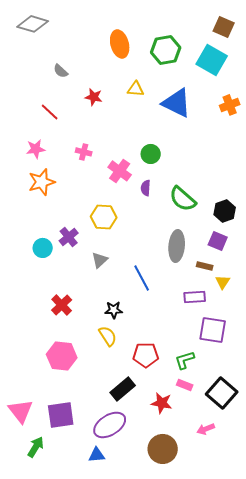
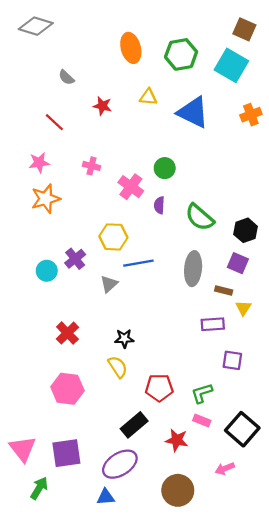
blue line: (142, 278) -> (138, 263), moved, turned -72
purple square: (213, 330) -> (232, 360), size x0.7

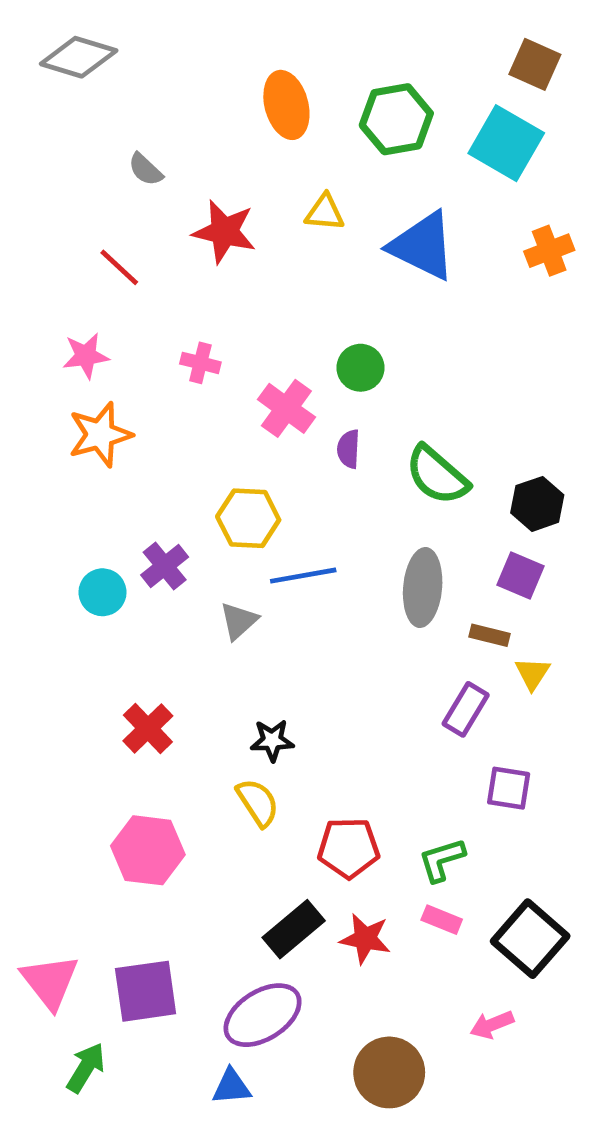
red star: (102, 106) -> (224, 232), size x1.5
purple rectangle: (213, 324) -> (466, 709), turned -55
red star: (177, 440) -> (365, 939), moved

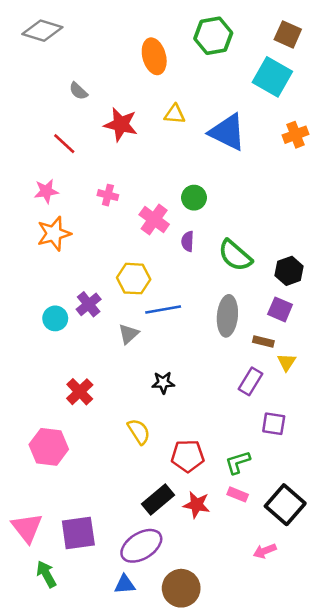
green hexagon: (396, 119) -> (213, 36), moved
black star: (272, 740) -> (163, 383), moved
pink hexagon: (148, 850) -> (49, 447), moved
green arrow: (86, 1068) -> (46, 574), turned -60
brown circle: (389, 1072) -> (181, 588), moved

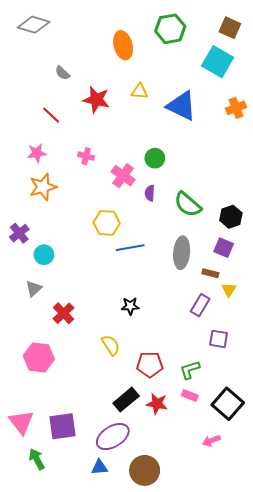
purple cross: (89, 304) -> (19, 233), moved
gray triangle: (128, 334) -> (34, 289), moved

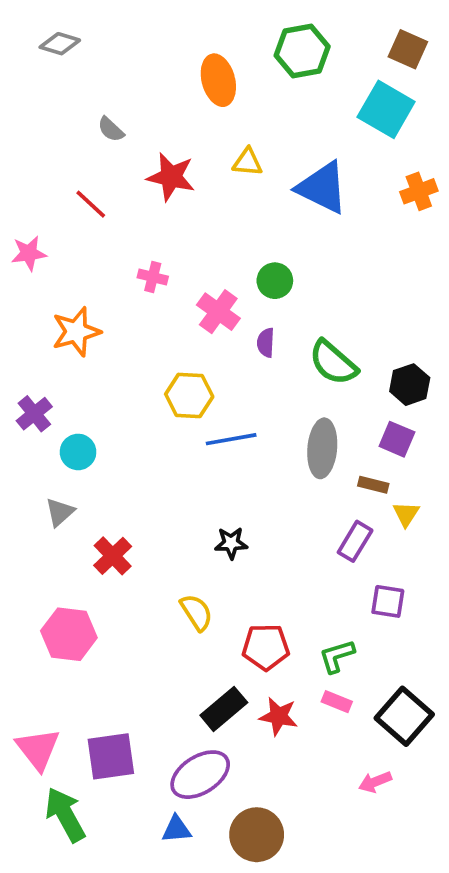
gray diamond: (34, 25) -> (60, 44), size x0.7
pink star: (37, 153) -> (29, 253), moved
green arrow: (37, 459) -> (65, 815), size x1.4

